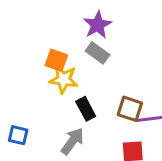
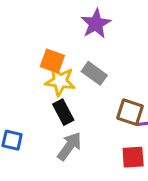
gray rectangle: (97, 53) -> (94, 73), moved
black rectangle: (86, 109) -> (63, 112), moved

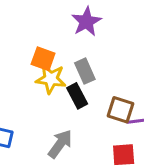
gray rectangle: (94, 73) -> (85, 71), turned 30
black rectangle: (63, 112) -> (77, 96), moved

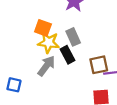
brown square: (120, 110) -> (99, 65), turned -30
gray arrow: (60, 144) -> (46, 66), moved

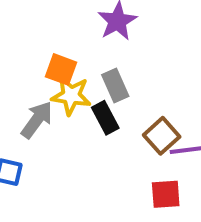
brown square: (99, 65) -> (162, 136), turned -30
gray arrow: (46, 66) -> (37, 120), moved

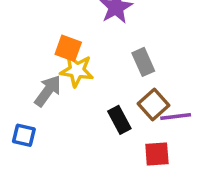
gray rectangle: (115, 86) -> (143, 62), moved
black rectangle: (105, 118) -> (119, 120), moved

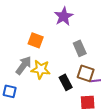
yellow star: (77, 70) -> (41, 69), moved
brown square: (154, 105) -> (86, 73), turned -30

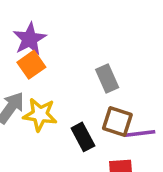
purple star: (64, 16) -> (30, 39), moved
orange square: (36, 40) -> (31, 65), turned 35

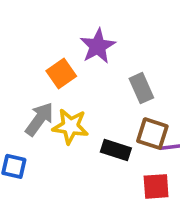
purple star: (30, 39) -> (98, 46), moved
black rectangle: (83, 137) -> (116, 150), turned -44

